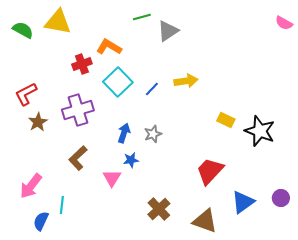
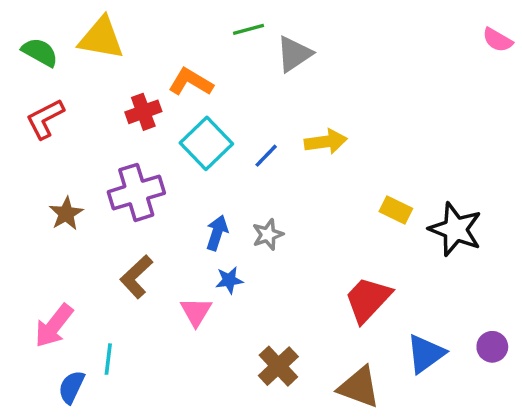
red L-shape: (26, 94) -> (45, 119), moved

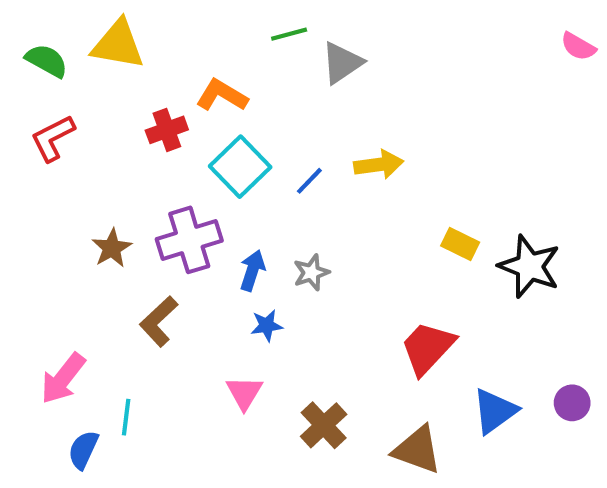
purple cross: (136, 192) -> (189, 240), moved
brown star: (66, 214) -> (112, 248), moved
pink triangle: (196, 312) -> (244, 393), moved

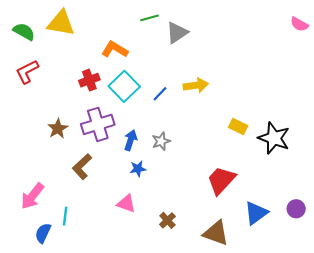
red cross: (167, 130) -> (89, 80), moved
pink triangle: (244, 393) -> (126, 204), turned -42
brown cross: (324, 425) -> (167, 220), size x0.7

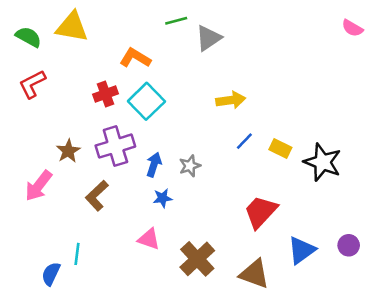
blue line: (160, 94) -> (244, 141), moved
pink arrow: (32, 196) -> (38, 186), moved
brown cross: (167, 220) -> (197, 259), size x1.8

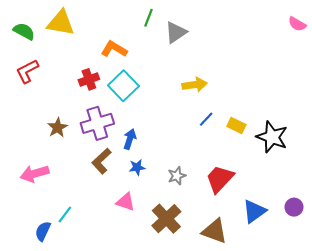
green line: (176, 21) -> (149, 18), turned -54
gray star: (190, 166) -> (177, 176), moved
pink arrow: (38, 186) -> (35, 174), moved, turned 36
brown L-shape: (97, 196) -> (101, 161), moved
cyan line: (77, 254) -> (65, 214), turned 30

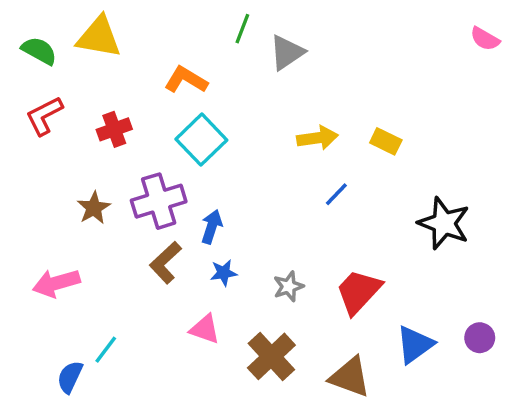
red cross: (89, 79) -> (114, 129), moved
yellow rectangle: (236, 126) -> (386, 141), moved

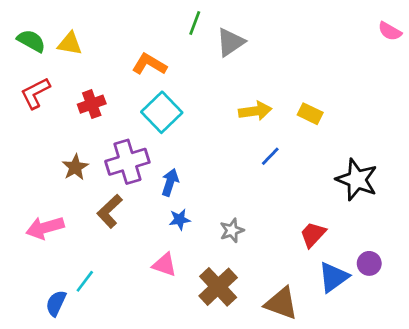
yellow triangle: (99, 37) -> (70, 44), moved, size x0.7
brown L-shape: (166, 263) -> (110, 211), moved
red trapezoid: (358, 292) -> (313, 235), moved, size x0.7
purple circle: (480, 338) -> (369, 263), moved

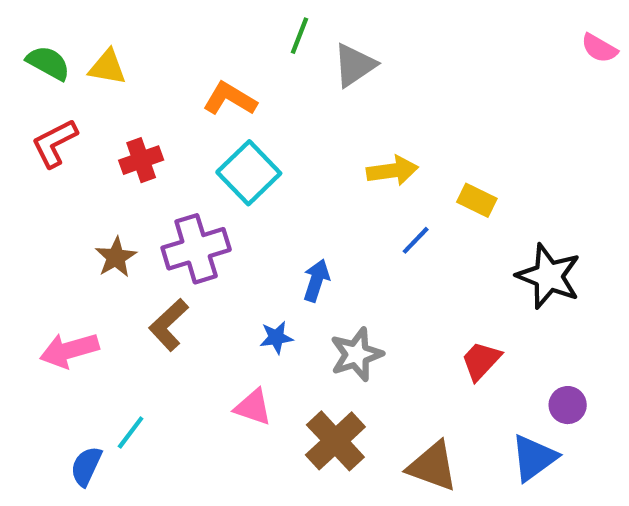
yellow rectangle: (310, 114) -> (477, 200), moved
blue arrow: (170, 182) -> (316, 280), moved
gray star: (232, 230) -> (356, 354), size x1.4
blue triangle: (333, 277) -> (534, 458), moved

